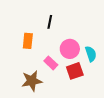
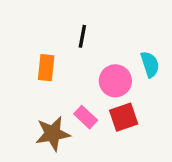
cyan semicircle: (91, 54) -> (150, 64), moved
pink rectangle: (51, 63) -> (86, 117), moved

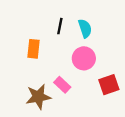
cyan semicircle: (150, 64) -> (85, 28), moved
red square: (124, 117) -> (109, 85), moved

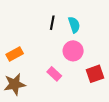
orange rectangle: (33, 49) -> (15, 54), moved, turned 56
brown star: (38, 97) -> (15, 84), moved

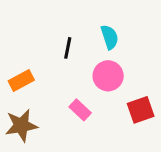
black line: (52, 23) -> (68, 48), moved

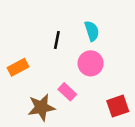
red square: (141, 110) -> (118, 106), moved
brown star: (21, 125) -> (41, 107), moved

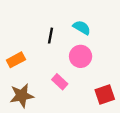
cyan semicircle: (92, 31) -> (82, 28), turned -42
brown star: (41, 107) -> (22, 96), moved

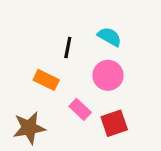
orange rectangle: (16, 60) -> (46, 80), moved, turned 54
red square: (105, 94) -> (114, 123), moved

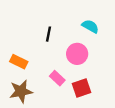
cyan semicircle: (110, 37) -> (90, 26), moved
orange rectangle: (46, 80) -> (19, 62), moved

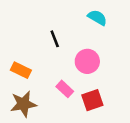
cyan semicircle: (90, 26) -> (97, 18), moved
black line: (48, 34) -> (55, 39), turned -32

